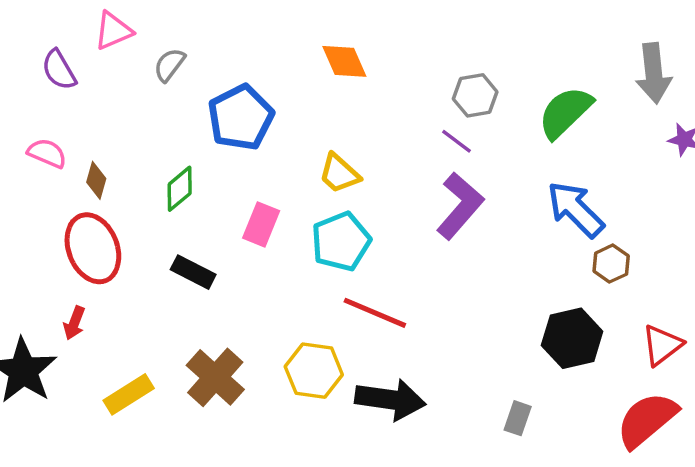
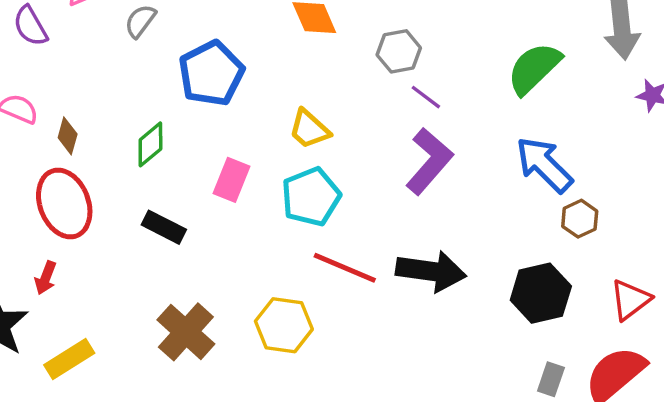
gray hexagon: (475, 95) -> (399, 51), moved
yellow rectangle: (129, 394) -> (69, 359), moved
black arrow: (390, 399) -> (431, 271), moved
gray rectangle: (518, 418) -> (551, 379), moved

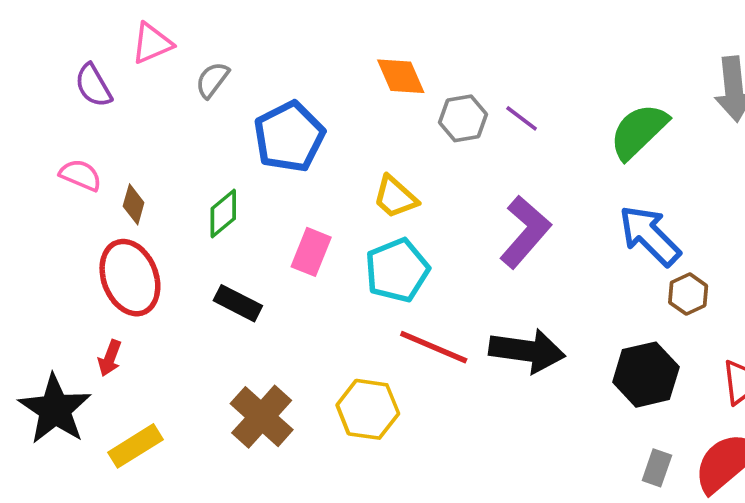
gray hexagon: (399, 51) -> (463, 118), moved
purple line: (426, 97) -> (522, 118), moved

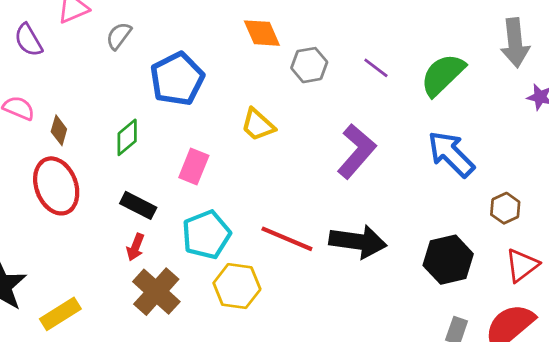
purple line: (522, 118) -> (376, 68), moved
cyan pentagon: (397, 270) -> (206, 235), moved
brown hexagon: (688, 294) -> (505, 208), moved
red arrow: (110, 358) -> (135, 247), moved

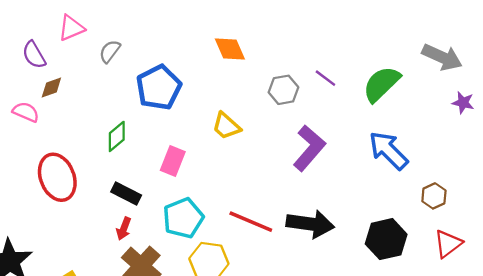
gray arrow: (515, 43) -> (442, 57), turned -60
gray hexagon: (309, 65) -> (284, 90), moved
brown diamond: (59, 130) -> (51, 87), moved, turned 55

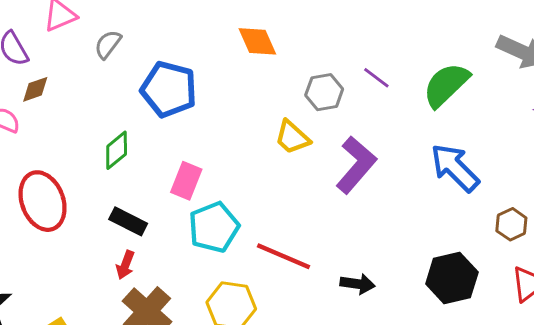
blue pentagon: (159, 87) -> (169, 89), turned -30
yellow trapezoid: (226, 126) -> (292, 137), moved
cyan pentagon: (183, 218) -> (214, 227), moved
black arrow: (310, 224) -> (358, 284), moved, size x0.6

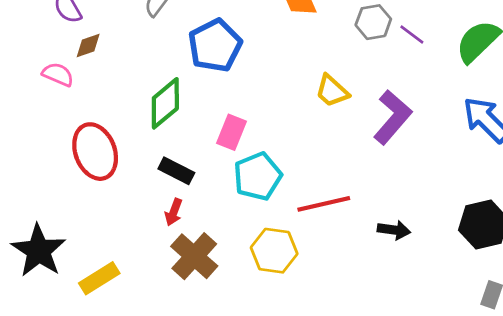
blue pentagon: (169, 89) -> (215, 45), turned 30
gray hexagon: (324, 92) -> (373, 22), moved
green diamond: (117, 150) -> (165, 103), size x1.4
red line: (284, 256) -> (324, 204), turned -36

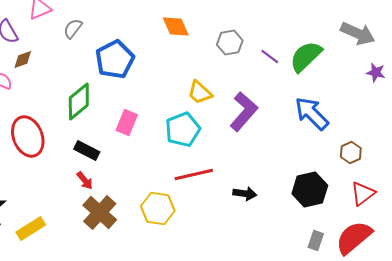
purple line: (412, 34) -> (270, 57), moved
cyan pentagon: (258, 176) -> (183, 130), moved
red arrow: (174, 212) -> (85, 181), turned -60

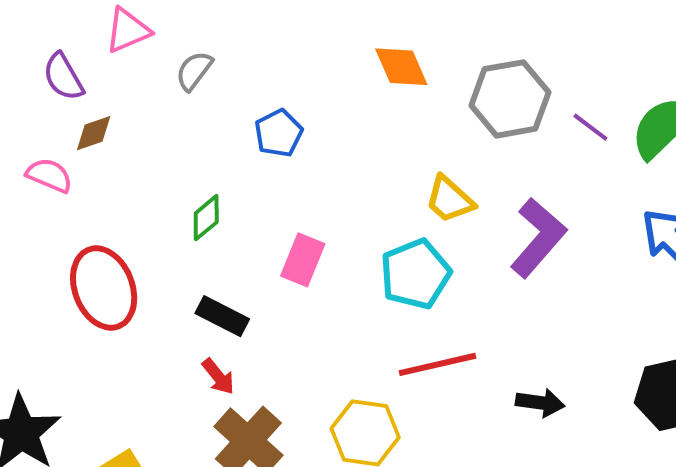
gray hexagon: (230, 43) -> (510, 99), size x1.5
blue pentagon: (115, 60) -> (279, 133), size x0.6
green diamond: (79, 102) -> (206, 218), size x0.6

